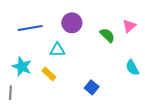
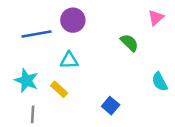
purple circle: (72, 23) -> (73, 20), moved
pink triangle: (129, 26) -> (156, 18), moved
gray line: (10, 93) -> (33, 114), moved

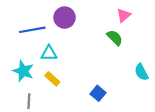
pink triangle: (156, 18) -> (124, 15), moved
cyan triangle: (69, 60) -> (49, 53), moved

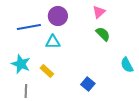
pink triangle: (124, 15) -> (99, 12), moved
cyan triangle: (49, 53) -> (53, 42), moved

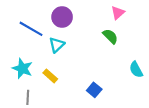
pink triangle: (99, 12) -> (118, 13), moved
blue line: (29, 27) -> (31, 29), turned 40
cyan triangle: (53, 42) -> (57, 45), turned -42

